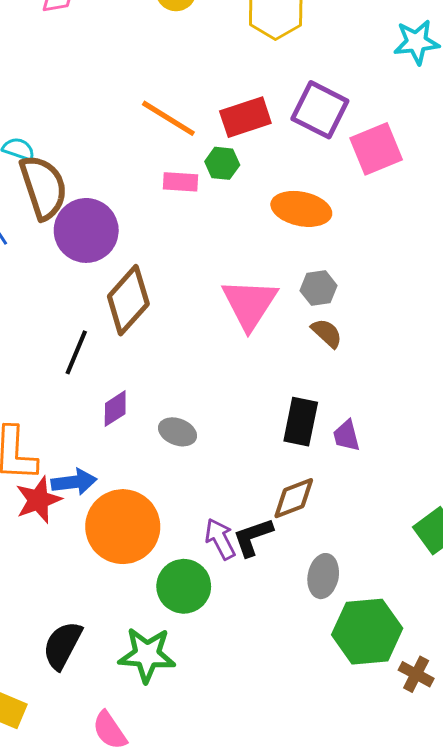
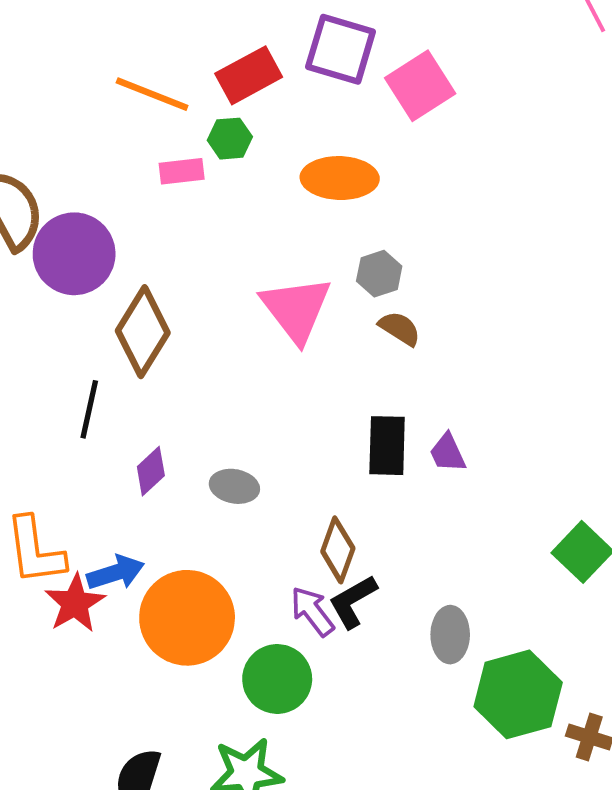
brown diamond: (294, 498) -> (338, 550), moved, turned -39

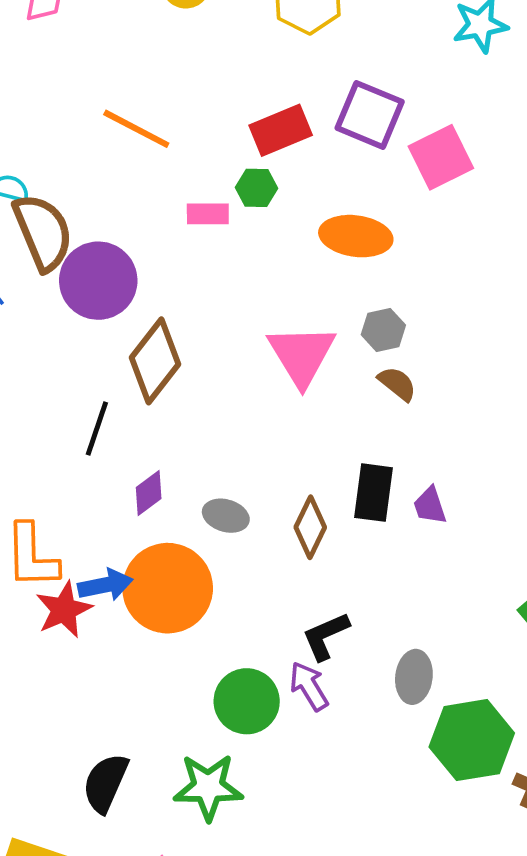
orange line: (152, 94) -> (136, 129), moved
brown diamond: (338, 550) -> (310, 527), moved
purple arrow: (312, 611) -> (309, 686), moved
orange circle: (187, 618) -> (168, 588), moved

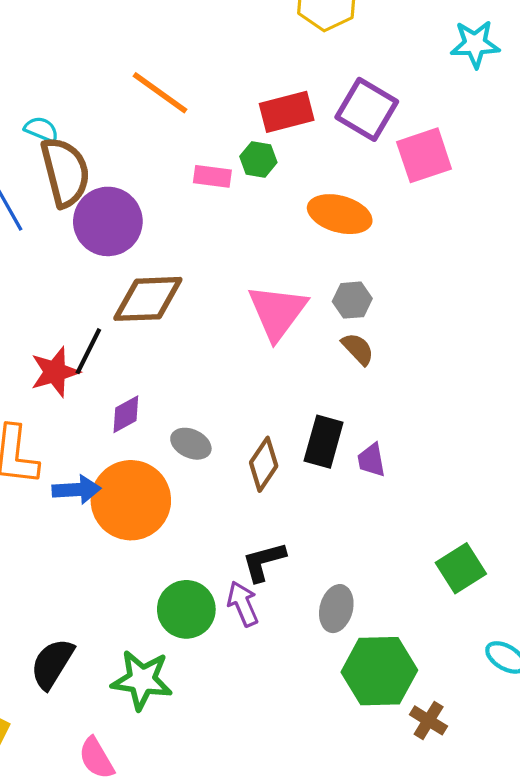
brown diamond: (155, 361) -> (148, 299), turned 42
red star: (64, 610) -> (55, 372), moved

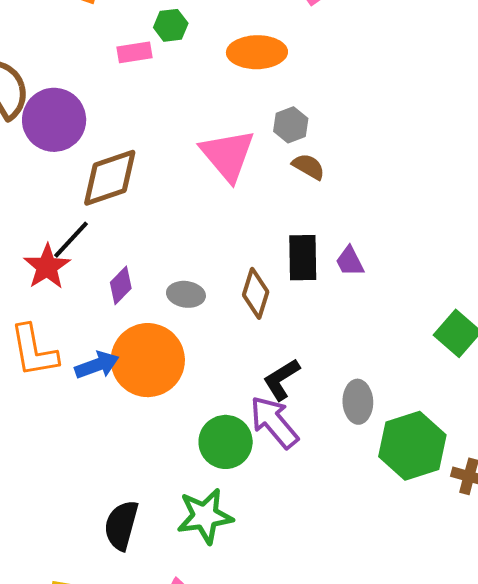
black line: (88, 351) -> (71, 240), turned 33
purple arrow: (243, 604) -> (274, 422), size x1.4

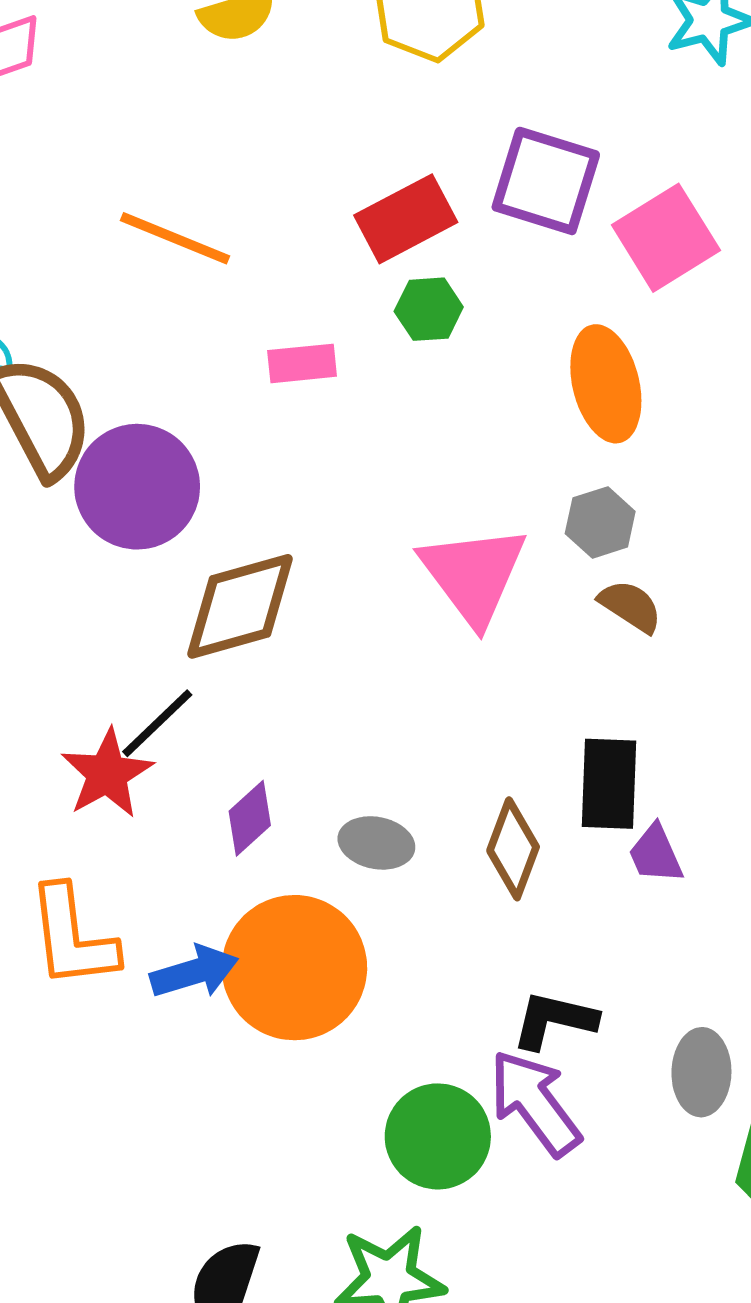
green hexagon: (171, 25) -> (429, 309), moved
orange ellipse: (257, 52) -> (606, 384), moved, turned 74
purple trapezoid: (350, 261) -> (656, 854), moved
black L-shape: (281, 379) -> (554, 1020), turned 42

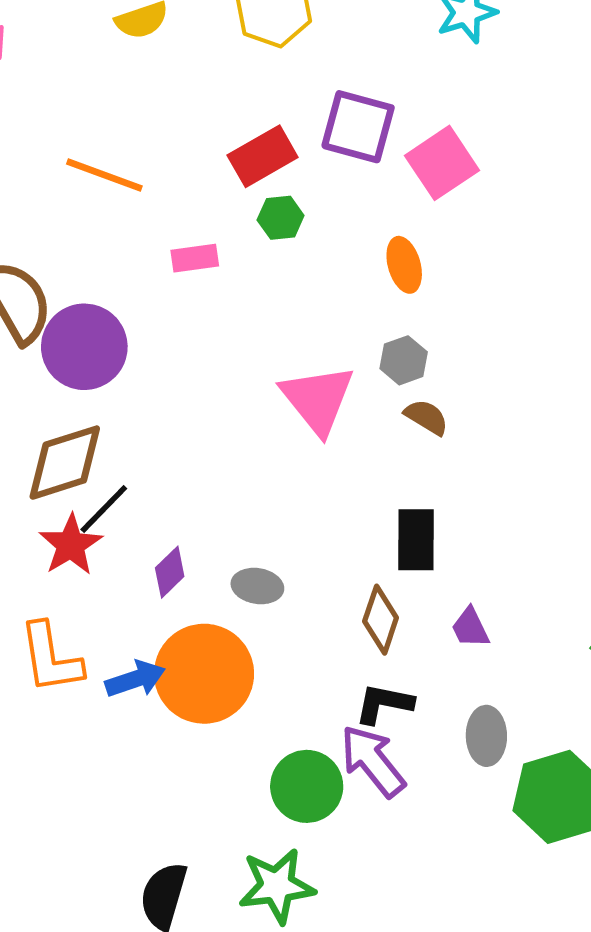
orange ellipse: (606, 384) -> (404, 265), size x0.7
brown diamond: (240, 606) -> (65, 463), moved
brown diamond: (513, 849) -> (381, 620), moved
purple trapezoid: (656, 854) -> (470, 628), moved

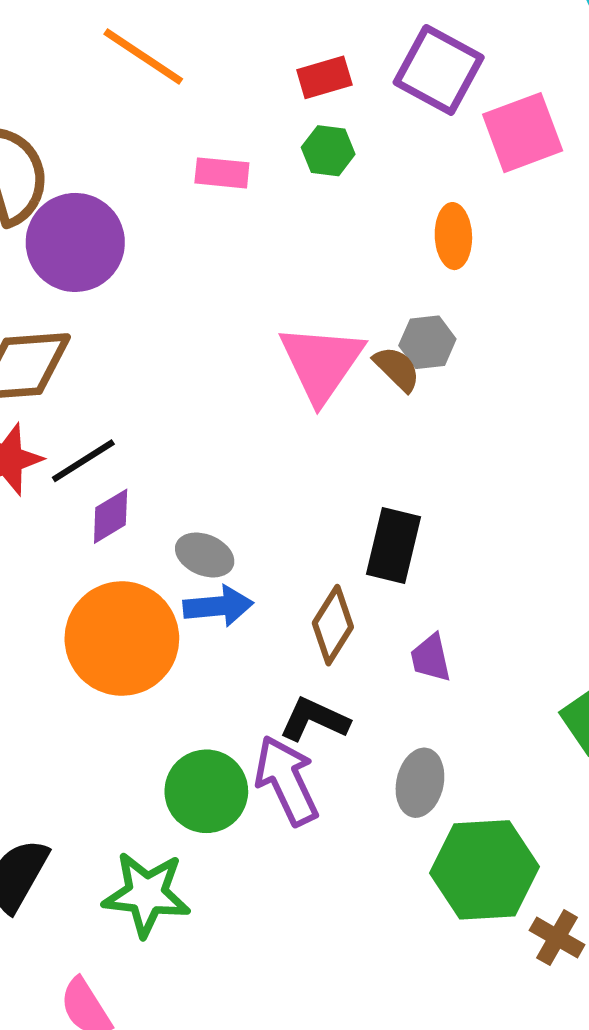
red rectangle: (263, 156) -> (324, 77), size x0.7
brown semicircle: (426, 417) -> (397, 369), moved
black line: (104, 509) -> (83, 461), moved
blue arrow: (135, 679) -> (218, 606), moved

